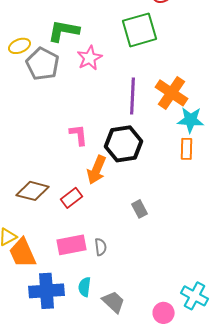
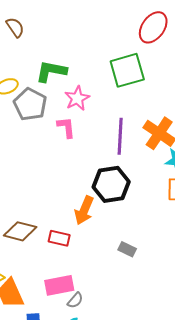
pink L-shape: (79, 135) -> (66, 127), moved
red rectangle: (72, 198) -> (59, 238), turned 50
gray rectangle: (140, 209) -> (127, 249), turned -36
gray semicircle: (101, 247) -> (75, 300), moved, turned 48

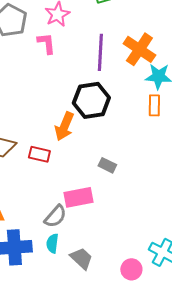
pink rectangle: (59, 285) -> (78, 197), moved
gray semicircle: (75, 300) -> (55, 216), size x1.4

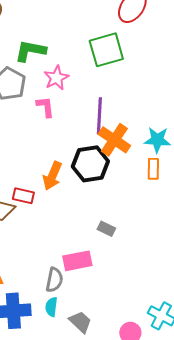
orange cross: (139, 49) -> (114, 140), moved
orange arrow: (64, 126) -> (52, 176), moved
red rectangle: (39, 154) -> (23, 196), moved
gray semicircle: (55, 216) -> (54, 280), turned -30

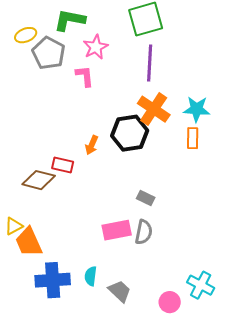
purple line: (99, 116) -> (150, 63), moved
orange arrow: (52, 176) -> (92, 145), size x0.7
gray semicircle: (54, 280) -> (144, 232), moved

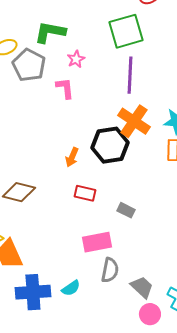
pink star: (96, 47) -> (76, 59), size x0.7
red rectangle: (63, 165) -> (85, 193), moved
gray semicircle: (144, 232) -> (110, 270), moved
cyan semicircle: (91, 276) -> (71, 288), turned -132
gray trapezoid: (120, 291) -> (142, 287), moved

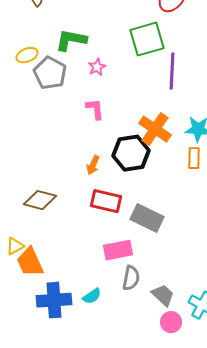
purple line: (130, 75) -> (172, 71), moved
pink L-shape: (65, 88) -> (95, 109), moved
red rectangle: (85, 193) -> (106, 201), size x1.4
gray rectangle: (126, 210) -> (147, 218), size x1.8

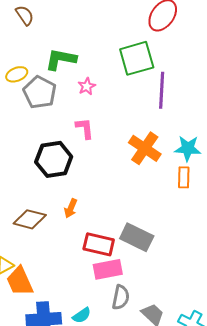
black hexagon: (131, 153) -> (54, 159), moved
orange arrow: (93, 165) -> (71, 208), moved
red rectangle: (106, 201) -> (99, 244), moved

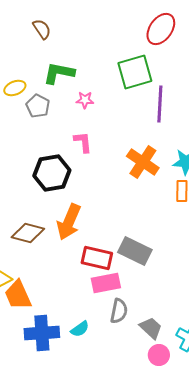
brown semicircle: (25, 15) -> (42, 29), moved
pink star: (87, 86) -> (85, 100), turned 30
gray pentagon: (40, 92) -> (38, 106), size x0.7
orange arrow: (71, 208) -> (69, 222), size x1.8

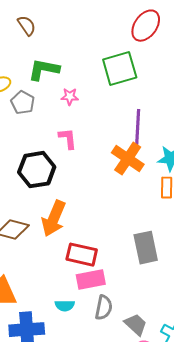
purple line: (160, 104) -> (138, 128), moved
gray rectangle: (135, 251) -> (146, 248), moved, turned 52
cyan semicircle: (80, 329) -> (65, 306), moved, turned 36

